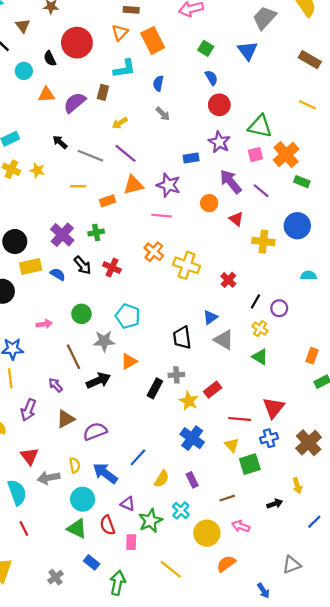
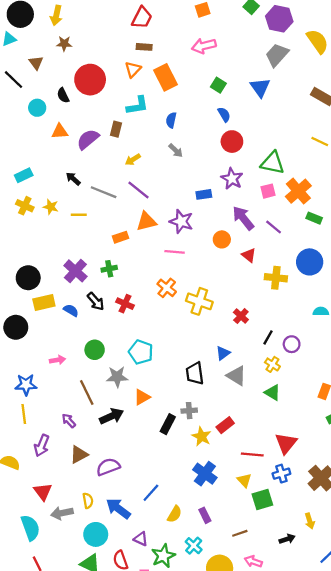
yellow line: (78, 186) -> (79, 215), moved

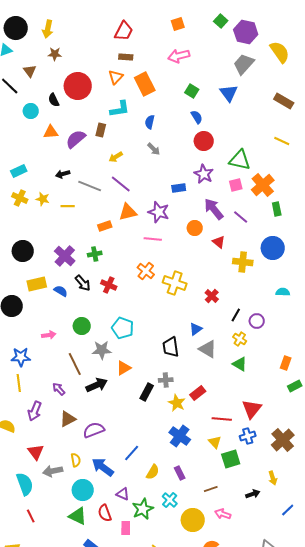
black arrow: (73, 179) -> (63, 174), turned -56
green rectangle: (314, 218) -> (277, 209), turned 56
black circle: (28, 278) -> (23, 251), moved

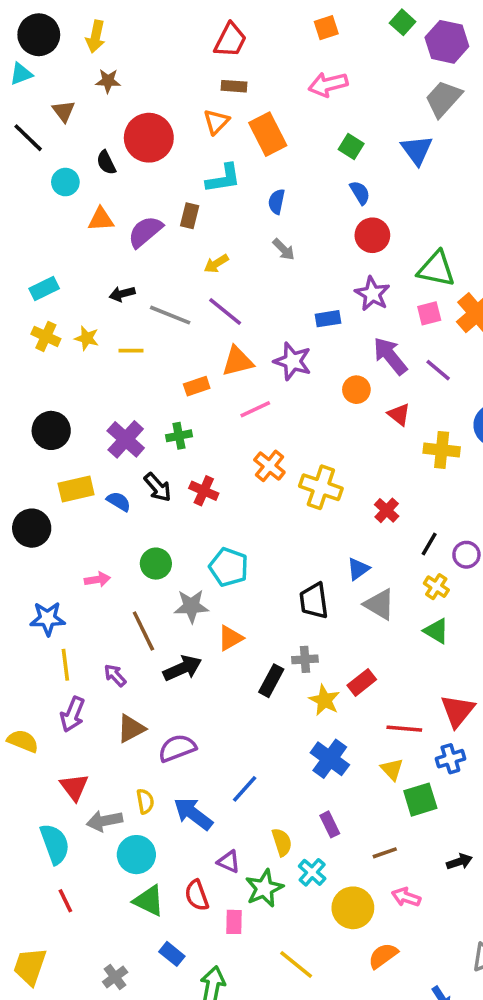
pink line: (153, 239) -> (255, 409), moved, turned -30
yellow line: (19, 383) -> (65, 665), moved
yellow semicircle: (153, 472) -> (282, 842), moved, turned -49
cyan circle: (83, 490) -> (136, 855), moved

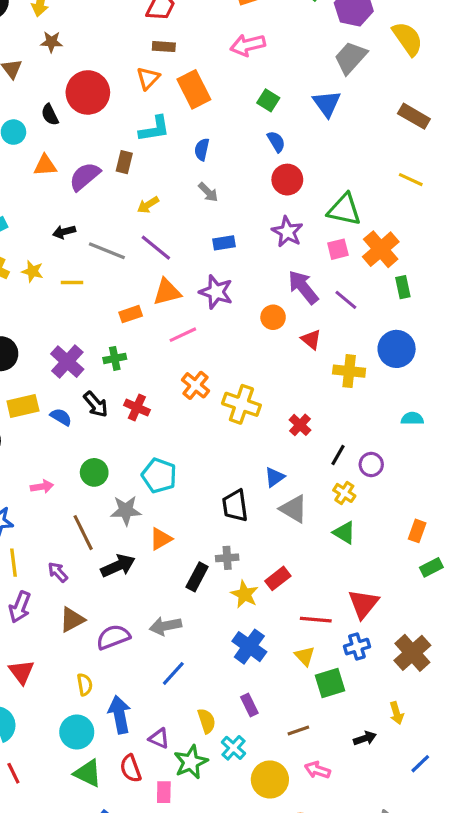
blue rectangle: (328, 319) -> (224, 243), moved
blue arrow: (193, 814) -> (120, 715), moved, turned 42
gray arrow: (104, 821) -> (165, 626), moved

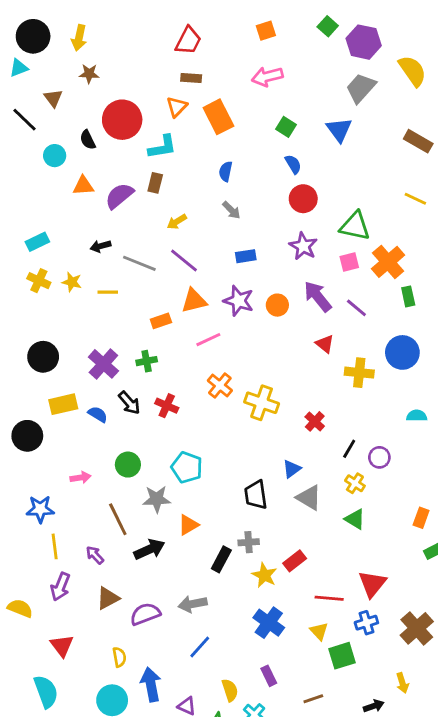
cyan L-shape: (154, 129) -> (162, 147), moved
orange circle: (273, 317) -> (277, 305), moved

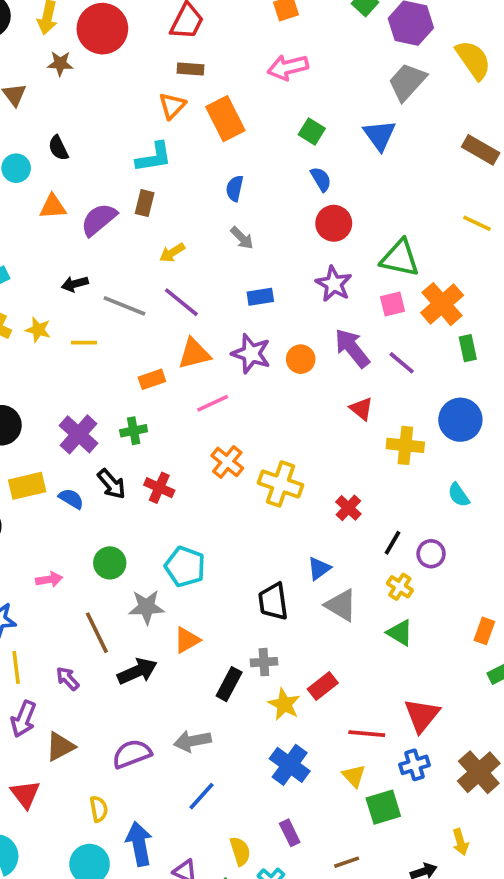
red circle: (122, 120) -> (102, 29), moved
cyan semicircle: (417, 416) -> (459, 495), moved, turned -126
brown triangle: (108, 598) -> (60, 747), moved

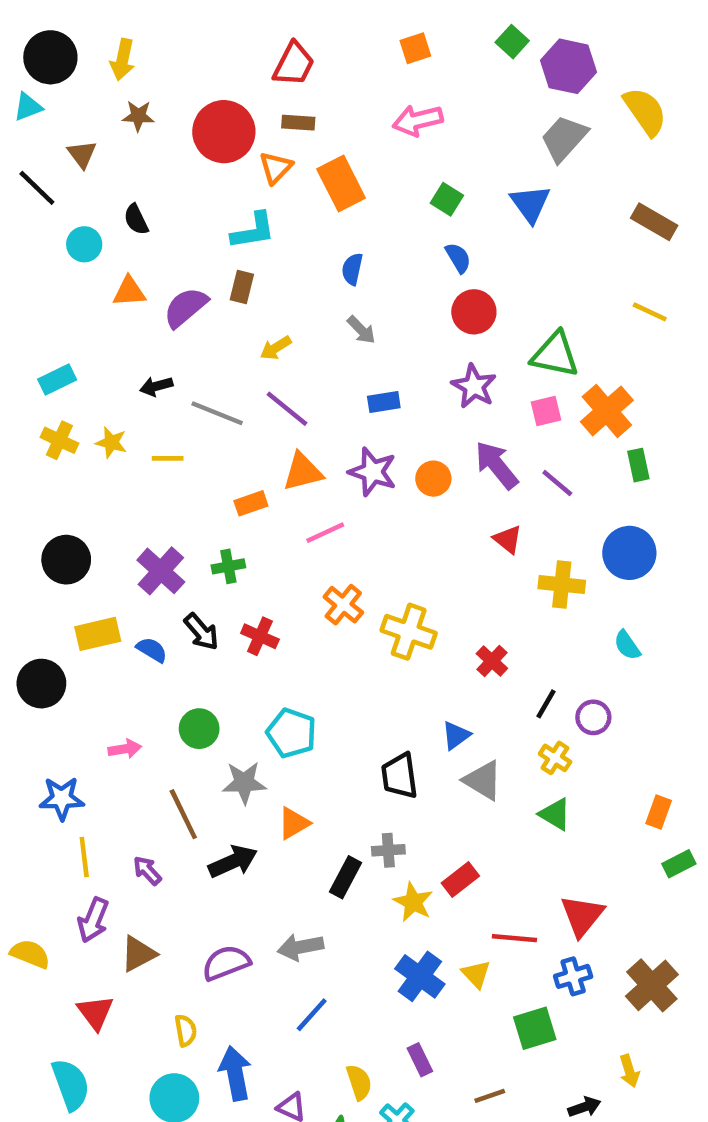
red circle: (102, 29) -> (224, 132), moved
yellow triangle: (354, 776) -> (476, 974), moved

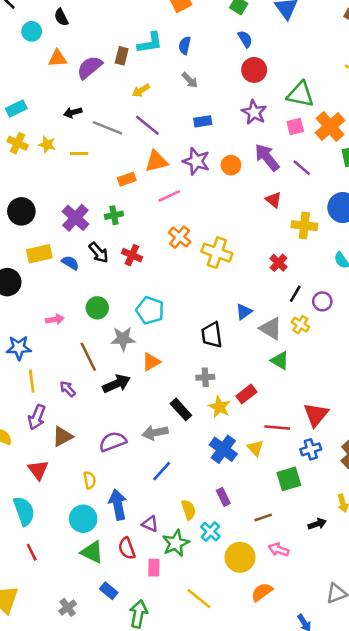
cyan L-shape: (253, 231) -> (150, 43), moved
red cross: (492, 661) -> (279, 263), moved
gray triangle: (483, 780) -> (271, 328), moved
green triangle: (555, 814) -> (280, 361), moved
black rectangle: (346, 877) -> (181, 409), moved, turned -70

